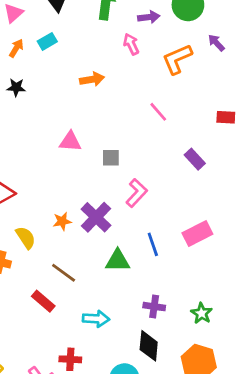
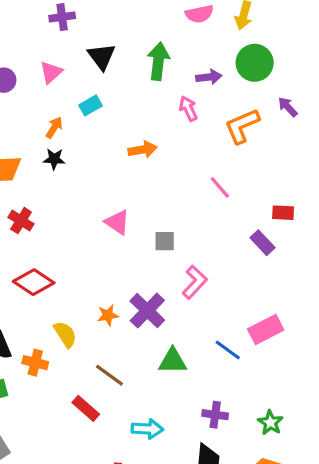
orange arrow: (16, 48) -> (54, 127), moved
red rectangle: (226, 117) -> (283, 213), moved
pink triangle: (70, 142) -> (117, 222), turned 30
blue line: (153, 244) -> (228, 350), moved, turned -35

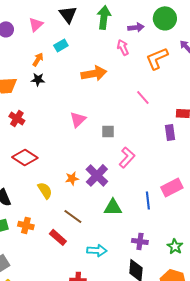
orange arrow: (143, 150) -> (94, 73), size x1.4
pink triangle: (117, 222) -> (78, 119), turned 42
purple rectangle: (263, 243) -> (170, 132), turned 35
blue line: (228, 350) -> (148, 200), turned 48
orange cross: (35, 363) -> (26, 225), moved

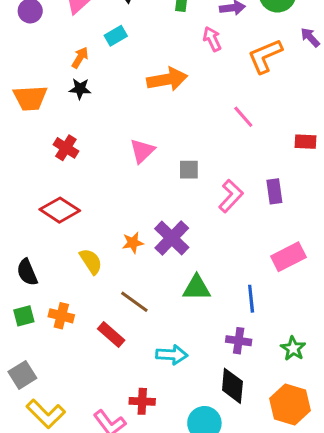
red cross: (17, 118) -> (66, 148), moved
purple rectangle: (170, 132) -> (274, 191), moved
pink L-shape: (127, 157) -> (231, 196), moved
blue line: (148, 200) -> (251, 299), moved

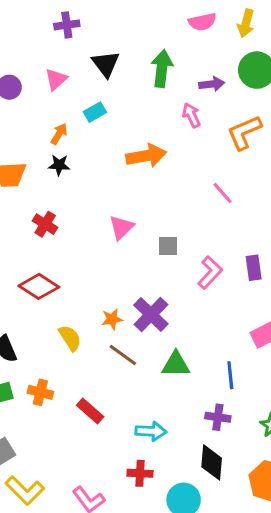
brown line: (134, 302) -> (123, 355), moved
red cross: (142, 401) -> (140, 473), moved

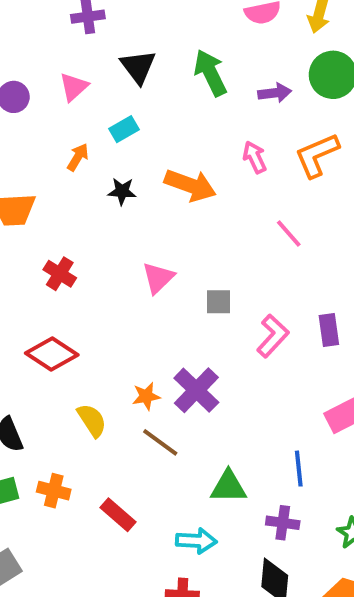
green arrow: (162, 69) -> (210, 73), turned -33
pink arrow: (191, 115) -> (255, 157), moved
orange arrow: (146, 156) -> (190, 185), turned 30
black star: (59, 165) -> (122, 191), moved
green triangle: (176, 364) -> (228, 487), moved

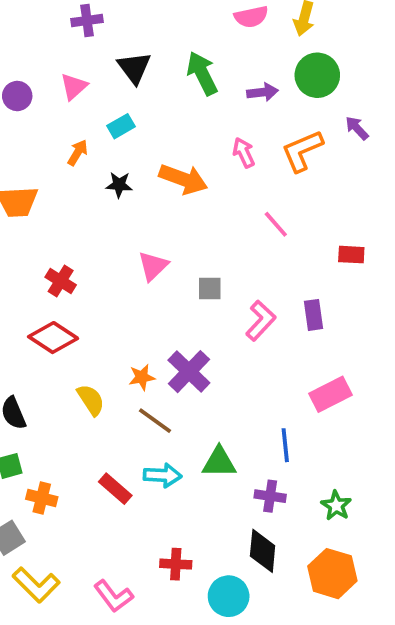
red cross: (60, 274) -> (61, 281), moved
orange cross: (54, 491) -> (42, 498), moved
cyan arrow: (196, 541) -> (163, 475), moved

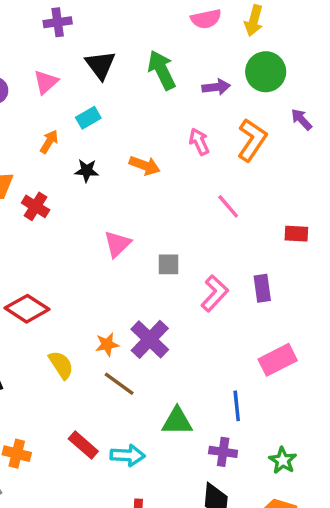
orange L-shape: (302, 151) -> (252, 140), turned 147
orange arrow: (183, 179) -> (145, 165), size x0.7
red cross: (61, 281) -> (36, 206), moved
cyan arrow: (163, 475) -> (128, 455), moved

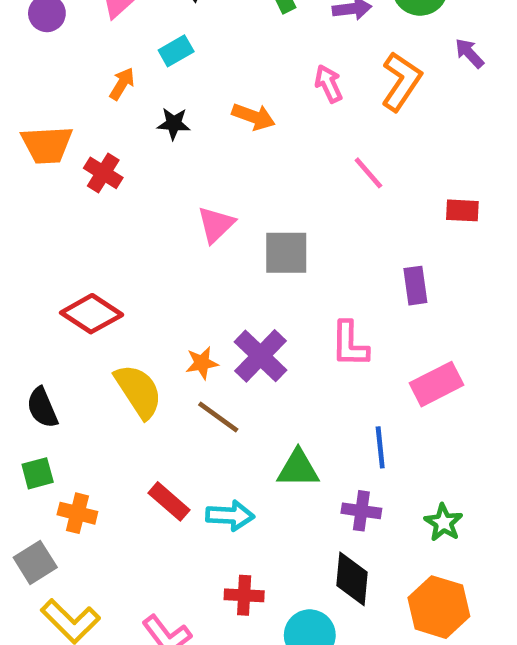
gray square: (168, 264) -> (286, 253), size x1.5
pink L-shape: (215, 293) -> (350, 344), moved, turned 138
yellow semicircle: (61, 365) -> (138, 391), size x1.4

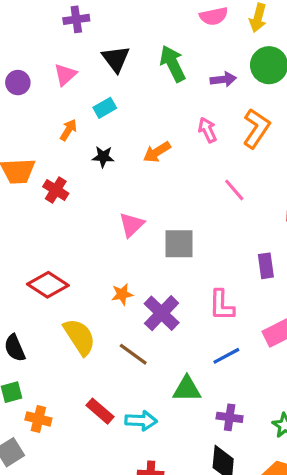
orange arrow: (253, 117) -> (157, 152), turned 128
orange star: (202, 363) -> (122, 294), moved
blue line: (380, 447) -> (226, 356), moved, turned 68

